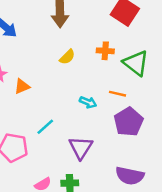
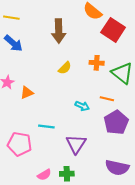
cyan line: (45, 127) -> (46, 127), turned 49

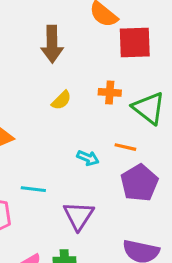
red square: (113, 30) -> (135, 42), turned -35

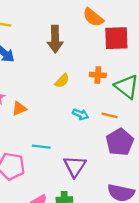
cyan arrow: (88, 158) -> (81, 114), moved

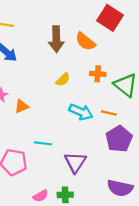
orange semicircle: (93, 17) -> (85, 41), moved
red square: (116, 38) -> (110, 18), moved, turned 35
cyan arrow: (81, 114) -> (81, 112), size x1.5

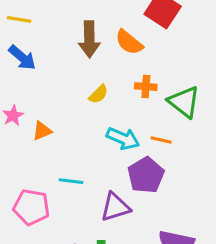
purple pentagon: (119, 139) -> (146, 175), moved
purple triangle: (75, 162) -> (115, 207), turned 40

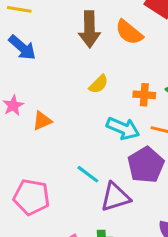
orange cross: (146, 87) -> (144, 95), moved
cyan line: (71, 181) -> (88, 174), moved, turned 30

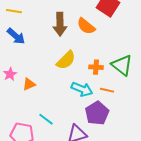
yellow semicircle: (99, 84) -> (66, 60), size x1.5
cyan line: (88, 174) -> (46, 119), moved

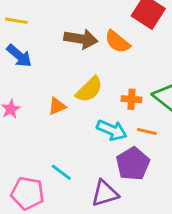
brown arrow: (60, 24) -> (81, 39), turned -80
orange triangle: (29, 84) -> (57, 106), moved

